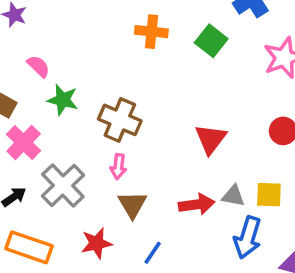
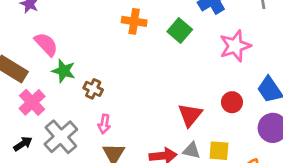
pink semicircle: (38, 66) -> (46, 44), size x1.4
brown cross: (120, 120) -> (93, 89), moved, size x0.6
red triangle: (211, 139) -> (190, 115), moved

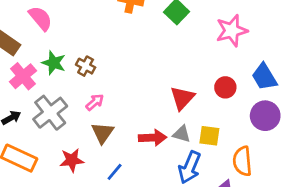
green star: (64, 71) -> (54, 63), moved
pink arrow: (104, 124) -> (95, 102), turned -144

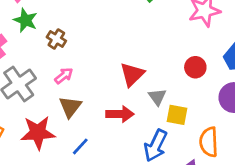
green star: (54, 63) -> (25, 20), moved
red triangle: (182, 98) -> (132, 74), moved
gray triangle: (182, 134) -> (157, 97), moved, turned 36
red star: (72, 160) -> (38, 133), size x1.4

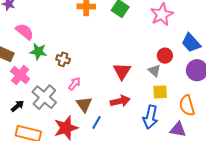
gray triangle: (157, 97) -> (154, 71), moved
blue line: (80, 146) -> (96, 122), moved

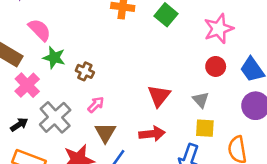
red circle: (165, 56) -> (216, 66), moved

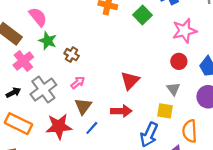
gray triangle: (201, 100) -> (173, 89), moved

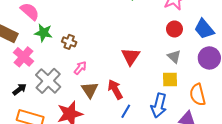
red arrow: (121, 111) -> (115, 89), moved, turned -108
blue line: (92, 128) -> (126, 111), moved

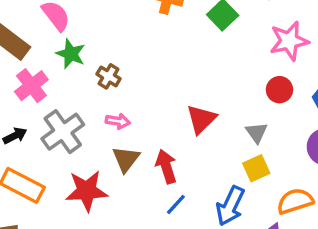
gray triangle: (174, 57) -> (257, 133), moved
pink arrow: (80, 68) -> (118, 121), turned 48
yellow square: (170, 79) -> (256, 168), turned -35
orange semicircle: (198, 95) -> (295, 201), turned 75

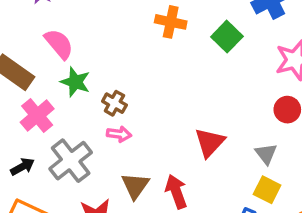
pink arrow: (118, 121) -> (119, 134), moved
yellow square: (256, 168) -> (267, 190), turned -36

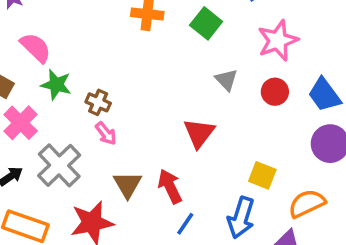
pink arrow: (119, 134) -> (106, 133), turned 50
gray triangle: (266, 154) -> (226, 80), moved

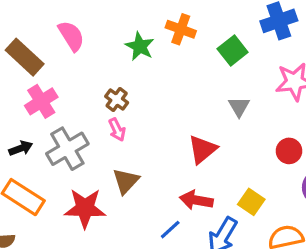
green star: (56, 85) -> (140, 46), moved
red circle: (275, 92) -> (289, 151), moved
red arrow: (170, 186) -> (196, 200), moved, turned -68

